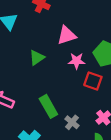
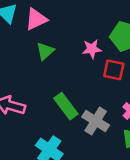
pink triangle: (67, 35) -> (36, 19), moved
gray cross: (72, 122) -> (96, 121), size x1.5

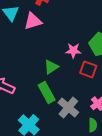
green triangle: (45, 51) -> (51, 67), moved

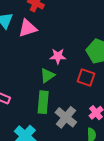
pink star: (73, 51) -> (58, 56), moved
green rectangle: (47, 93) -> (43, 102), turned 35

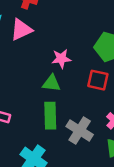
green triangle: (47, 76) -> (52, 83), turned 49

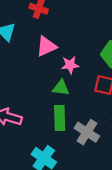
pink triangle: (21, 30) -> (46, 46), moved

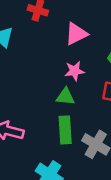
pink triangle: (46, 46) -> (76, 34), moved

